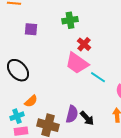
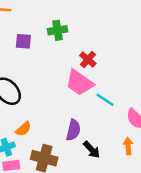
green cross: (70, 20) -> (58, 30), moved
purple semicircle: (72, 114) -> (73, 130), moved

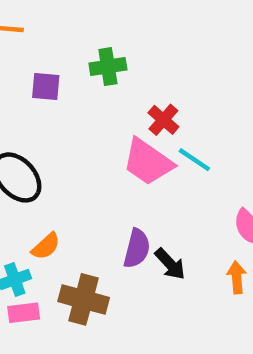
cyan line: (105, 100) -> (194, 160), moved
black arrow: (92, 150) -> (170, 264), moved

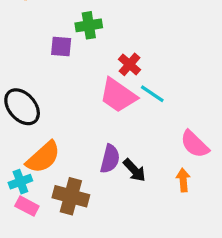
purple square: (46, 87) -> (61, 47), moved
orange semicircle: (46, 246) -> (43, 157), size x1.6
pink rectangle: (24, 313) -> (27, 206), turned 35

